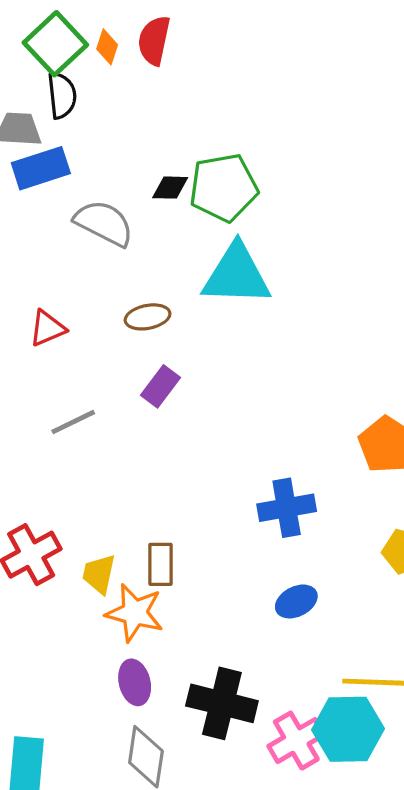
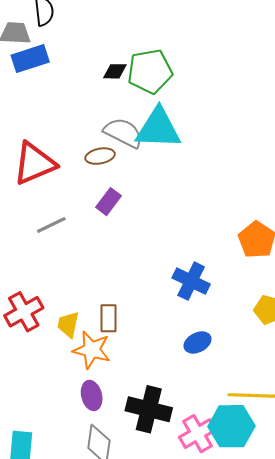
gray semicircle: (104, 223) -> (123, 133), moved
red triangle: (47, 328) -> (34, 163), size x1.8
blue cross: (287, 508) -> (191, 281), turned 36

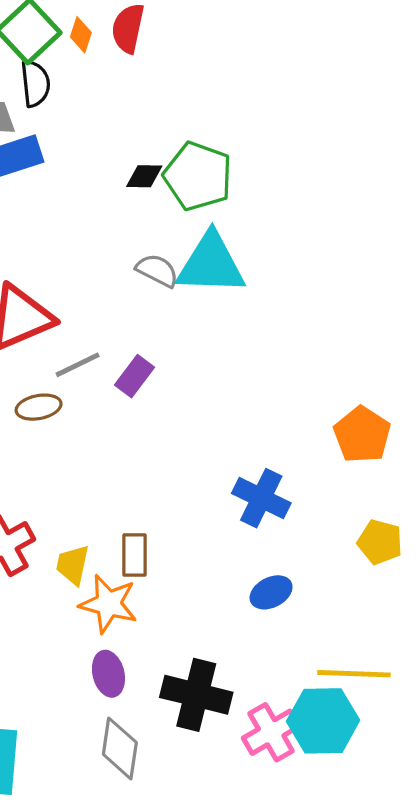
green pentagon: (150, 71) -> (198, 176), turned 30
gray semicircle: (123, 133) -> (157, 270), size x0.7
brown ellipse: (100, 156) -> (39, 407), moved
gray line: (51, 225) -> (78, 365), moved

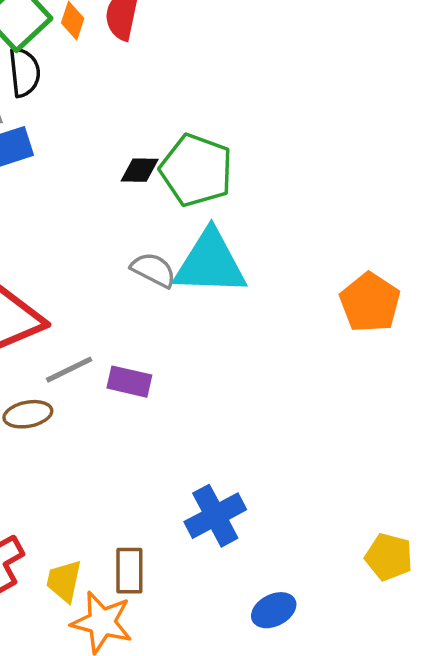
purple rectangle: (134, 376) -> (129, 382), turned 66
orange pentagon: (362, 435) -> (370, 303), moved
blue cross: (261, 498) -> (215, 516), moved, turned 36

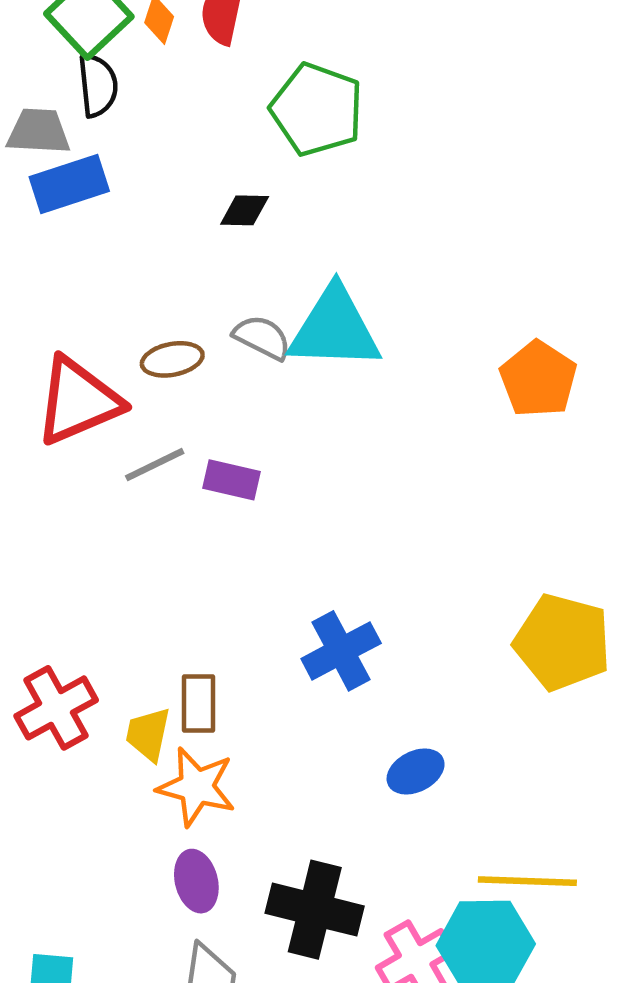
green pentagon: (196, 170) -> (317, 109), moved
brown ellipse: (28, 414) -> (172, 359), moved
yellow pentagon: (389, 557) -> (562, 642), moved, size x1.6
brown rectangle: (129, 571) -> (199, 704), moved

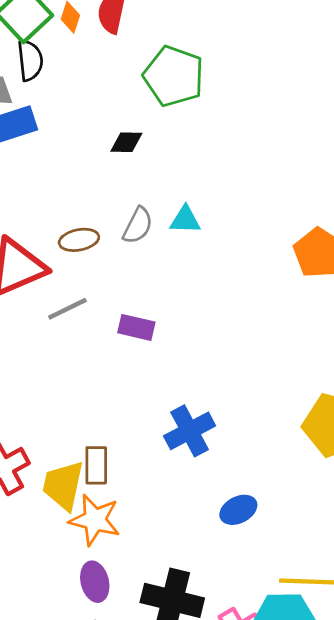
cyan triangle: (334, 329) -> (185, 220), size x0.5
gray semicircle: (262, 337) -> (138, 225), turned 90
purple rectangle: (231, 480) -> (136, 327), moved
yellow trapezoid: (148, 734) -> (63, 485), size x1.4

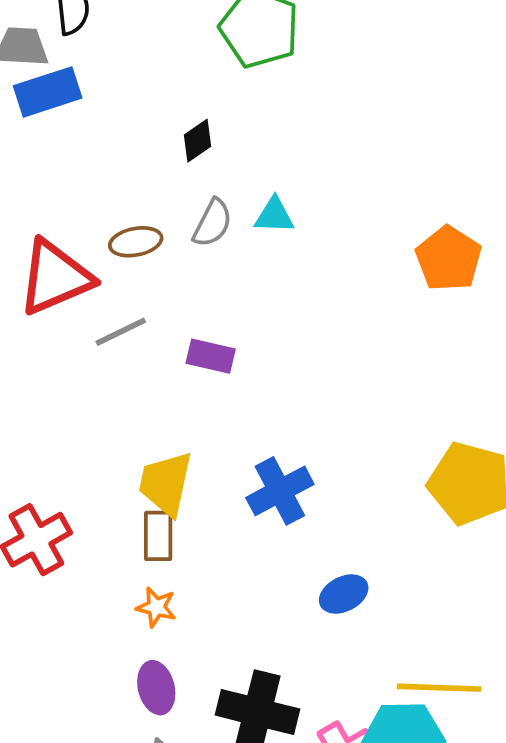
black diamond: (126, 142) -> (198, 141), moved, turned -36
yellow trapezoid: (63, 485) -> (166, 483), moved
orange star: (95, 520) -> (156, 607), size x0.6

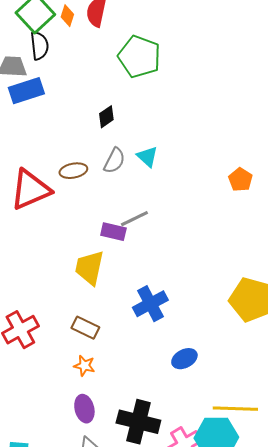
cyan triangle: (274, 216) -> (147, 157), turned 40
orange pentagon: (449, 259) -> (240, 180), size x0.7
gray line: (121, 332) -> (134, 219), moved
yellow trapezoid: (166, 483) -> (89, 268), moved
brown rectangle: (158, 536) -> (85, 328), turned -64

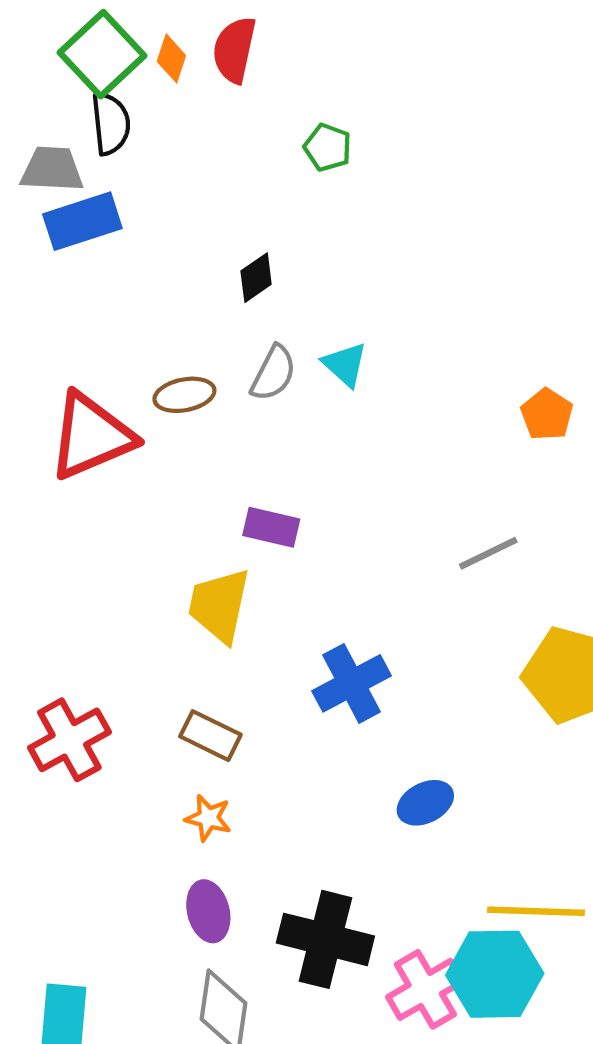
green pentagon: (139, 57) -> (328, 147), size x0.5
gray line: (134, 219) -> (488, 553), moved

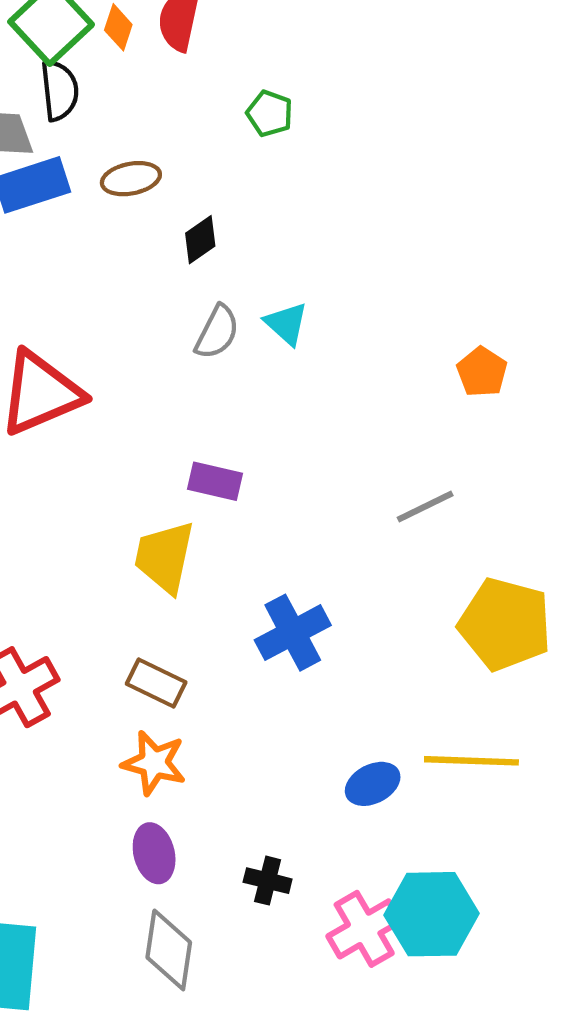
brown ellipse: (184, 395) -> (131, 179), moved
blue ellipse: (425, 803) -> (373, 784), moved
orange star: (208, 818) -> (154, 763), size x1.4
yellow line: (536, 911) -> (471, 761), moved
black cross: (325, 939) -> (268, 881), size x0.5

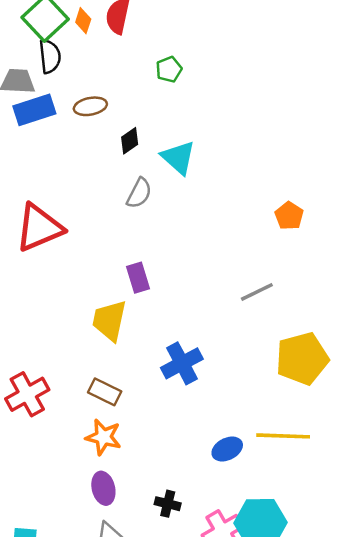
green pentagon: (270, 113) -> (169, 69), turned 30
cyan triangle: (286, 324) -> (178, 157), moved, size x1.4
purple rectangle: (215, 481) -> (138, 278), turned 60
yellow pentagon: (505, 624) -> (302, 359), turned -30

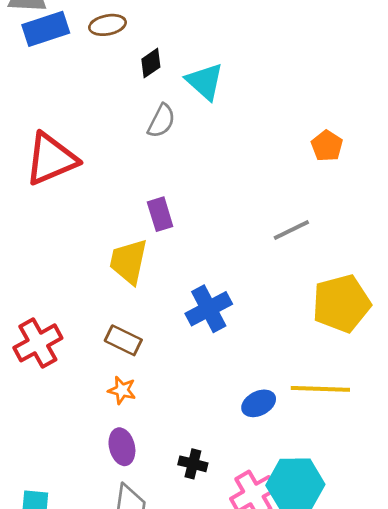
orange star: (103, 437) -> (122, 390), size x0.7

